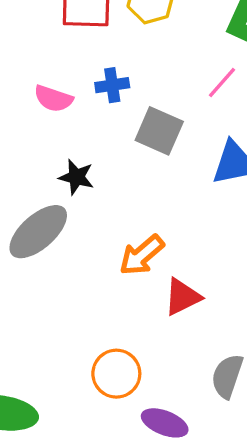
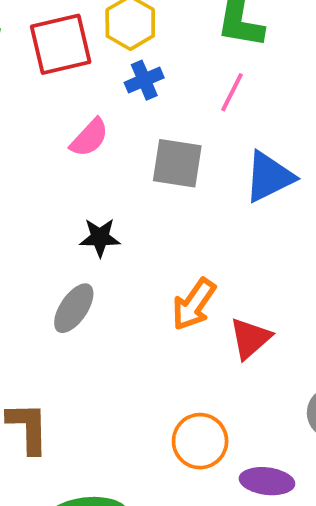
blue cross: (112, 85) -> (144, 80), moved
pink semicircle: (53, 99) -> (89, 138), moved, turned -51
gray ellipse: (38, 232) -> (74, 308), size x0.7

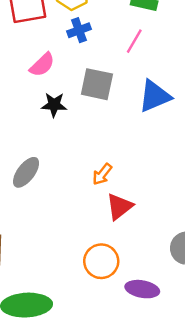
black star: (100, 238) -> (54, 105), moved
orange arrow: (194, 304) -> (102, 174), size x0.7
red triangle: (250, 338) -> (119, 207), moved

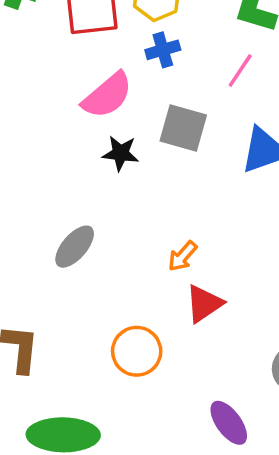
pink semicircle: (42, 65) -> (107, 95), size x1.4
orange circle: (101, 261) -> (137, 351), moved
purple ellipse: (142, 289) -> (229, 423), turned 40

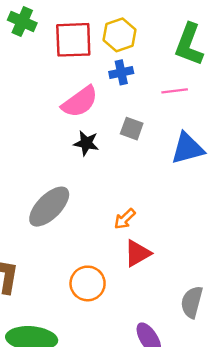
pink line: (240, 70) -> (175, 91), turned 45
gray square: (183, 128) -> (132, 129), size x0.7
gray ellipse: (75, 247) -> (49, 207), size x1.4

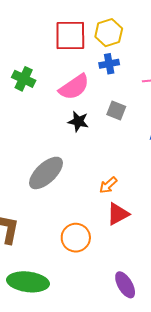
green cross: (22, 22) -> (24, 79), moved

